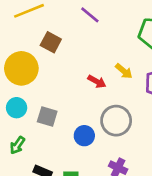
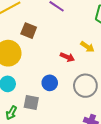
gray square: (47, 117) -> (31, 102), moved
blue circle: (84, 136) -> (50, 83), moved

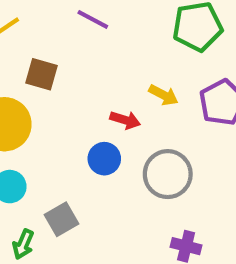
blue circle: (50, 83) -> (104, 159), moved
gray square: (31, 102) -> (62, 219), turned -35

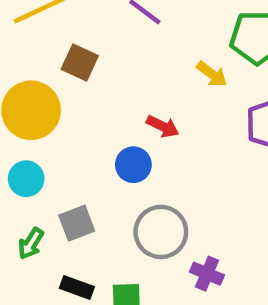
yellow arrow: (164, 95) -> (212, 74), moved
gray circle: (168, 174) -> (161, 232), moved

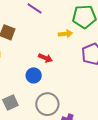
yellow arrow: (212, 74) -> (65, 34), turned -40

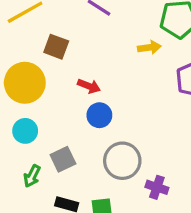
red arrow: (45, 58) -> (89, 86), moved

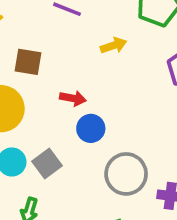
yellow arrow: (149, 47) -> (114, 45), moved
gray square: (63, 159) -> (47, 163), moved

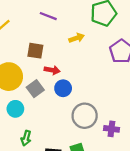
brown square: (28, 62) -> (35, 51), moved
gray square: (47, 163) -> (35, 89), moved

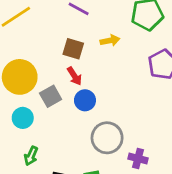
brown square: (35, 51) -> (73, 49), moved
red arrow: (52, 70) -> (74, 76), turned 40

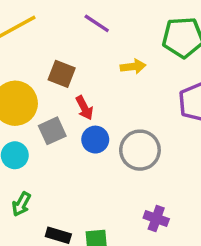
brown square: (73, 49) -> (62, 74), moved
gray circle: (107, 138) -> (140, 150), moved

